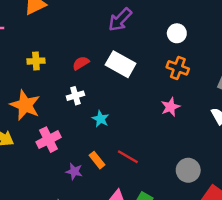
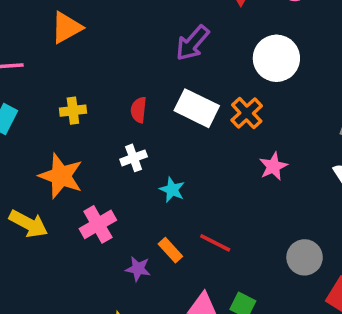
white circle: (177, 33) -> (276, 58), size x1.6
red semicircle: (81, 63) -> (139, 110), turned -49
orange cross: (178, 68) -> (247, 113), moved, turned 30

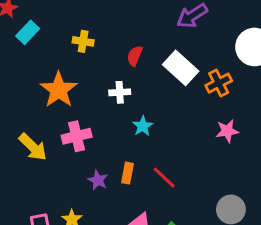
yellow arrow: (28, 224) -> (33, 147), moved
orange rectangle: (170, 250) -> (127, 173), turned 36

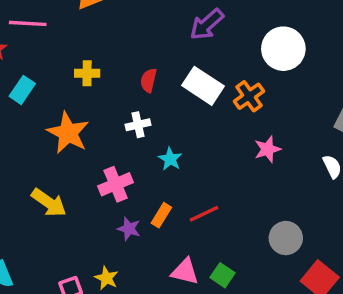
cyan rectangle: (28, 32) -> (22, 90), moved
pink cross: (77, 136) -> (116, 184), moved
orange rectangle: (127, 173) -> (161, 215), turned 30
red line: (164, 178) -> (204, 214), turned -60

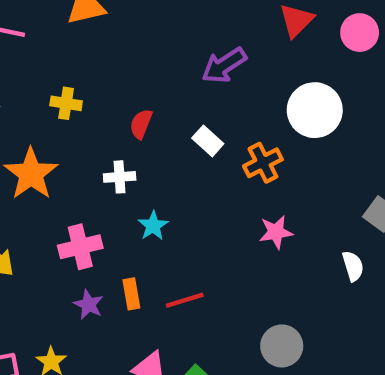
white rectangle: (203, 86) -> (208, 141), size x0.6
orange rectangle: (161, 215) -> (131, 294), turned -50

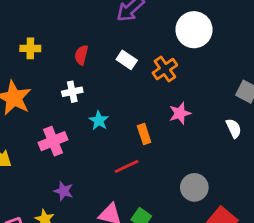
orange rectangle: (131, 294) -> (144, 134), moved
purple star: (88, 304) -> (64, 191), moved

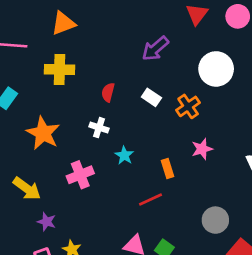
yellow cross: (30, 48) -> (60, 69), moved, size x1.5
white cross: (72, 92) -> (99, 128), turned 30
purple star: (64, 191) -> (47, 222), moved

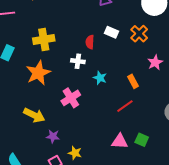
yellow cross: (60, 69) -> (44, 40), moved
red semicircle: (108, 92) -> (90, 42), moved
orange star: (43, 133) -> (38, 73), turned 30

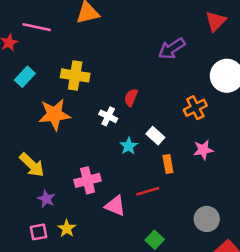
white rectangle: (112, 32) -> (155, 136), moved
pink cross: (71, 98) -> (88, 180), moved
pink triangle: (120, 141) -> (115, 206), moved

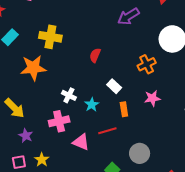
white cross: (108, 116) -> (69, 95), moved
cyan star: (129, 146) -> (92, 105), moved
gray circle: (207, 219) -> (140, 153), moved

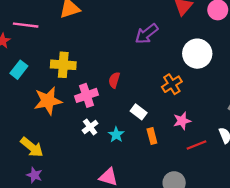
white cross: (69, 95) -> (90, 127), turned 32
pink cross: (59, 121) -> (87, 95), moved
red line: (107, 131) -> (196, 145), moved
purple star: (26, 136) -> (34, 175), moved

